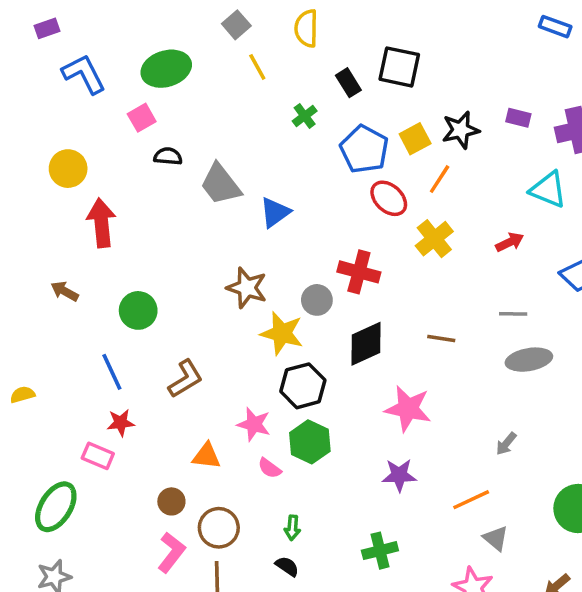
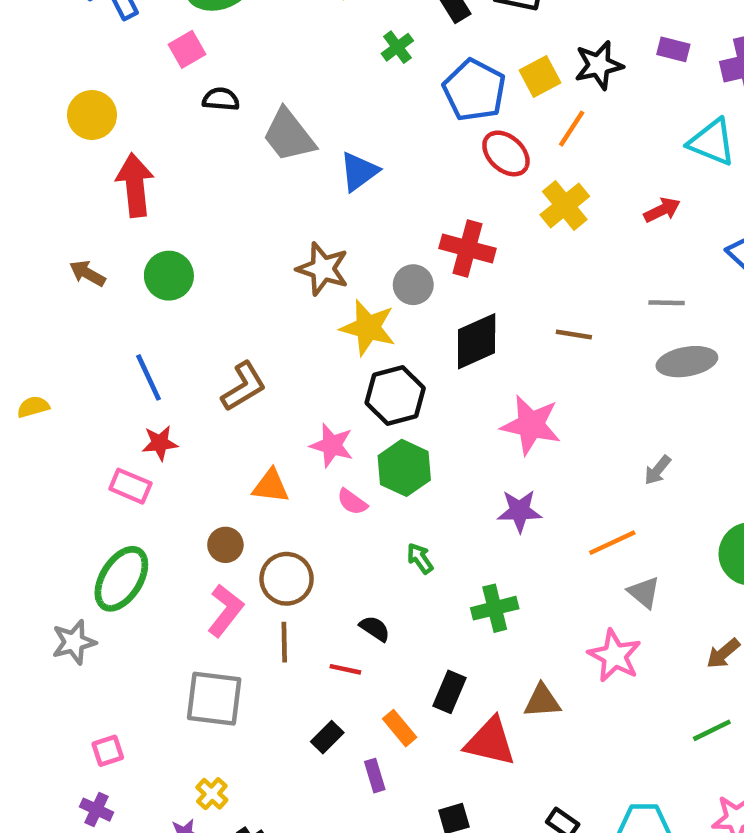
green circle: (138, 310) -> (169, 276), moved
green ellipse: (56, 507) -> (121, 579), moved
green arrow: (292, 528) -> (420, 558), moved, turned 140

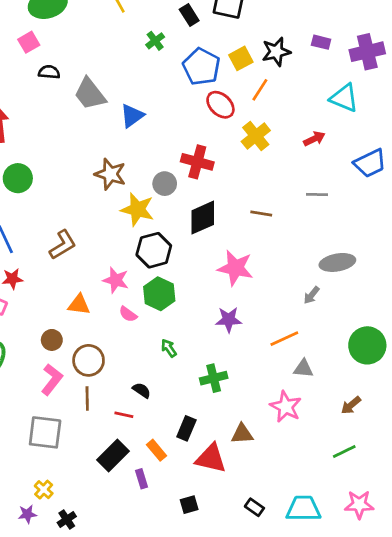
gray ellipse: (687, 362) -> (337, 262), moved
gray triangle: (644, 592) -> (303, 369), turned -35
black rectangle: (327, 737) -> (113, 456), size x1.6

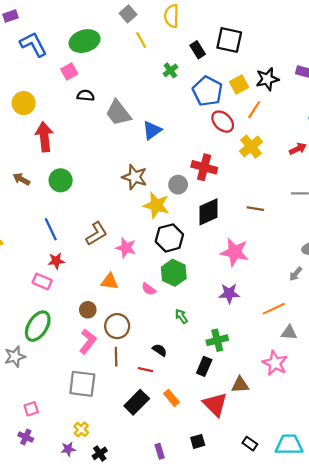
pink star: (116, 280) -> (126, 248), moved
black rectangle: (186, 428) -> (204, 366), moved
red triangle: (211, 458) -> (215, 404), turned 32
purple rectangle: (142, 479) -> (160, 451), moved

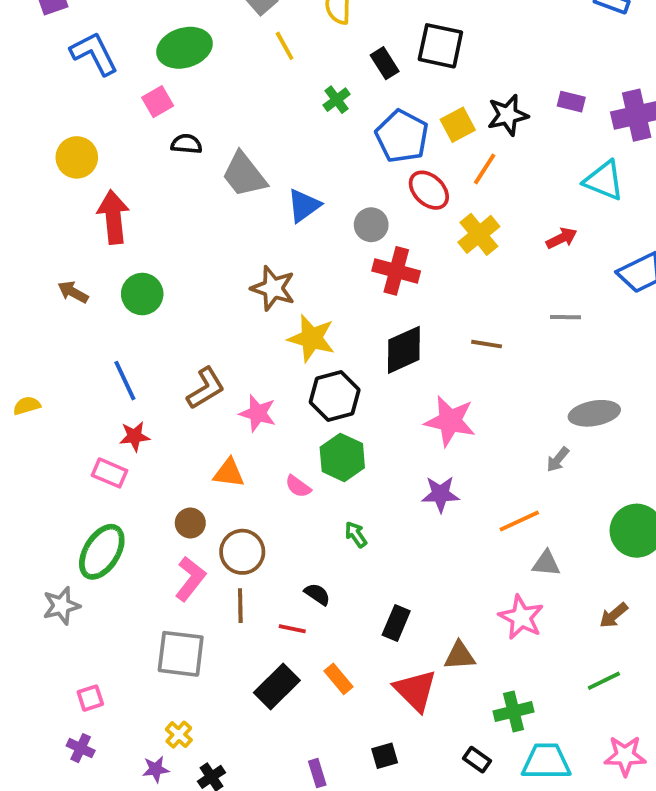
gray circle: (178, 185) -> (371, 225), moved
green cross: (217, 340) -> (514, 712), moved

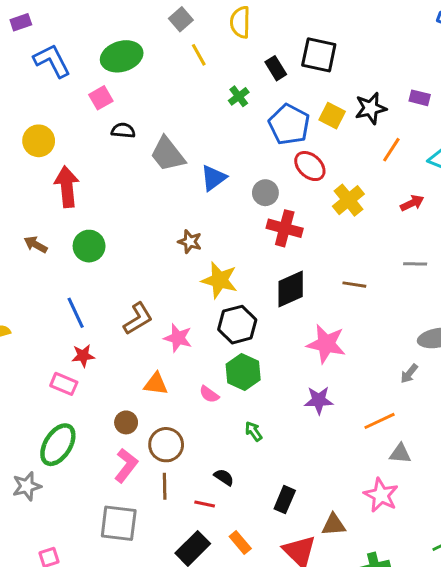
yellow square: (458, 125) -> (332, 116), turned -35
orange line: (485, 169) -> (391, 150), moved
brown star: (273, 288) -> (190, 242), size x0.7

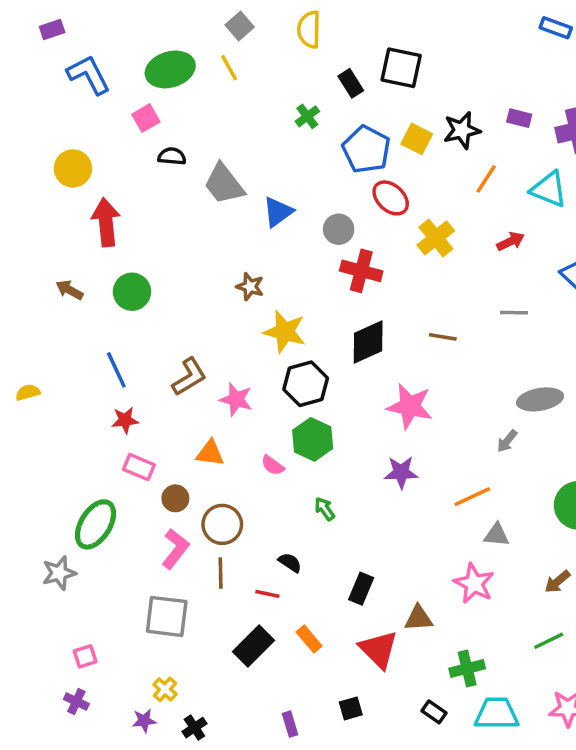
yellow line: (199, 55) -> (229, 68), moved
pink rectangle: (64, 384) -> (139, 467), moved

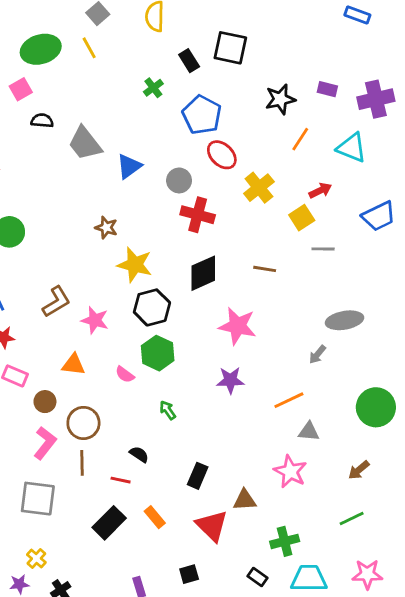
yellow square: (417, 139) -> (302, 218), moved, turned 30

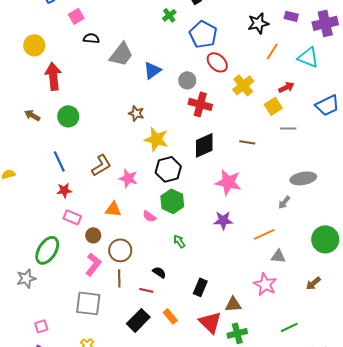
gray trapezoid: (85, 143) -> (121, 54), turned -104
green line: (352, 519) -> (289, 327), moved
green cross: (285, 541) -> (237, 333), moved

